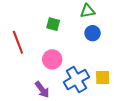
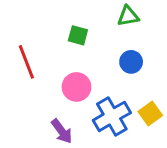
blue circle: (93, 33) -> (131, 62), moved
yellow square: (103, 78) -> (150, 114), turned -35

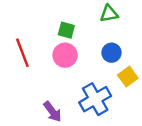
pink circle: (76, 87) -> (65, 55), moved
yellow square: (150, 114) -> (128, 77), moved

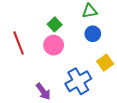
green square: (66, 30) -> (55, 24), turned 32
blue circle: (111, 53) -> (93, 34), moved

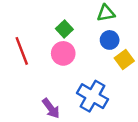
yellow square: (105, 63) -> (124, 60), moved
blue cross: (78, 81) -> (92, 96), turned -30

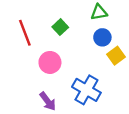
red line: (22, 51) -> (25, 33), moved
pink circle: (63, 53) -> (50, 62), moved

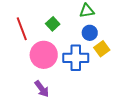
pink circle: (50, 62) -> (44, 55), size x1.4
blue cross: (86, 90) -> (76, 58), moved, turned -30

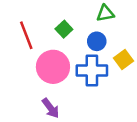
blue circle: (90, 33) -> (97, 41), moved

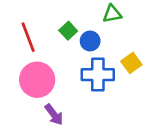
blue circle: (97, 41) -> (90, 41), moved
pink circle: (53, 67) -> (37, 80), moved

